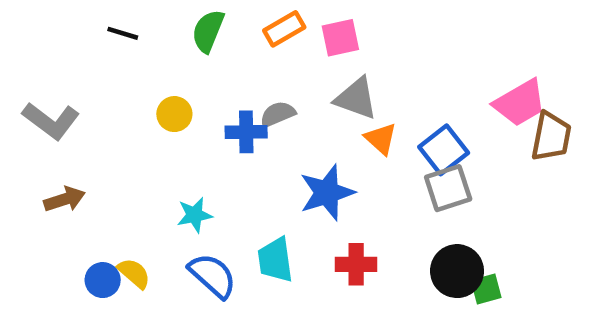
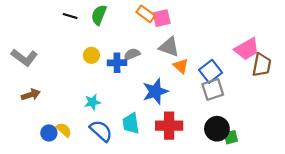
orange rectangle: (284, 29) -> (146, 14), moved, turned 66
black line: (123, 33) -> (70, 16), moved
yellow circle: (174, 114) -> (91, 55), moved
red cross: (356, 264) -> (169, 126), size x1.4

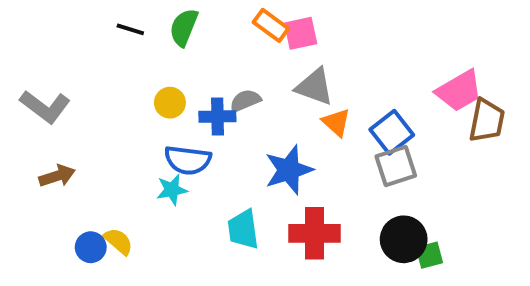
blue semicircle: (101, 131) -> (188, 160), moved, turned 145

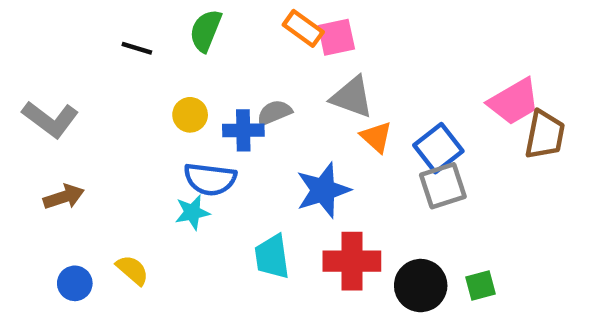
black line: (130, 29) -> (137, 48), moved
black circle: (404, 239) -> (421, 286), moved
blue circle: (91, 247) -> (75, 283), moved

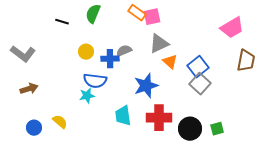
gray triangle: (352, 97) -> (159, 44), turned -45
pink trapezoid: (514, 102) -> (232, 28), moved
gray square: (443, 186) -> (200, 84), turned -30

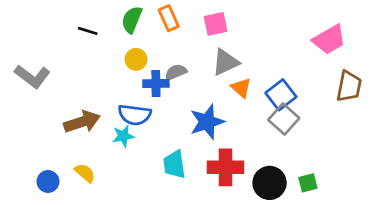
orange rectangle: (137, 13) -> (169, 18), moved, turned 30
yellow circle: (86, 52) -> (136, 59), moved
brown arrow: (29, 89) -> (82, 122), moved, size x1.4

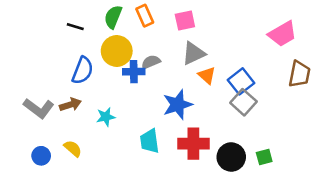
yellow circle: (136, 59) -> (117, 51), size x1.6
gray L-shape: (32, 76) -> (39, 108), moved
blue semicircle: (135, 115) -> (83, 70), moved, turned -76
brown arrow: (82, 122) -> (70, 105), size x0.7

